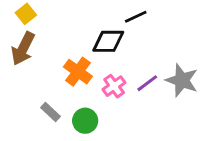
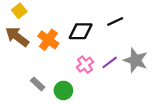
black line: (136, 17) -> (115, 22), moved
brown arrow: (23, 49) -> (17, 37), turned 100
orange cross: (78, 72) -> (48, 40), moved

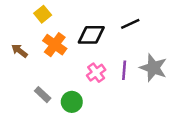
yellow square: (19, 11) -> (43, 14), moved
brown arrow: (17, 37) -> (19, 51), moved, size x0.6
purple line: (110, 62) -> (124, 70), turned -49

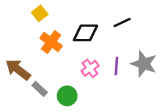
brown arrow: (19, 51) -> (18, 69), moved, size x1.6

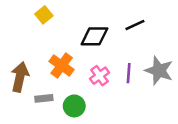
orange cross: (51, 42) -> (62, 66), moved
brown arrow: (18, 69) -> (20, 77), turned 65
gray rectangle: (40, 89) -> (44, 98), turned -49

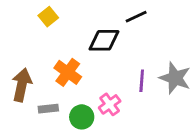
black line: (135, 25) -> (136, 17), moved
pink cross: (100, 76) -> (110, 104), moved

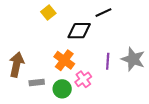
yellow square: (48, 17) -> (48, 13), moved
orange cross: (68, 72) -> (64, 60), moved

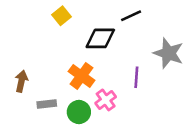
gray star: (133, 59) -> (168, 53), moved
brown arrow: (17, 64) -> (21, 81), size x0.7

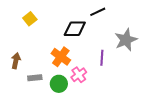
yellow square: (62, 16) -> (30, 19), moved
gray star: (168, 53) -> (126, 40), turned 30

